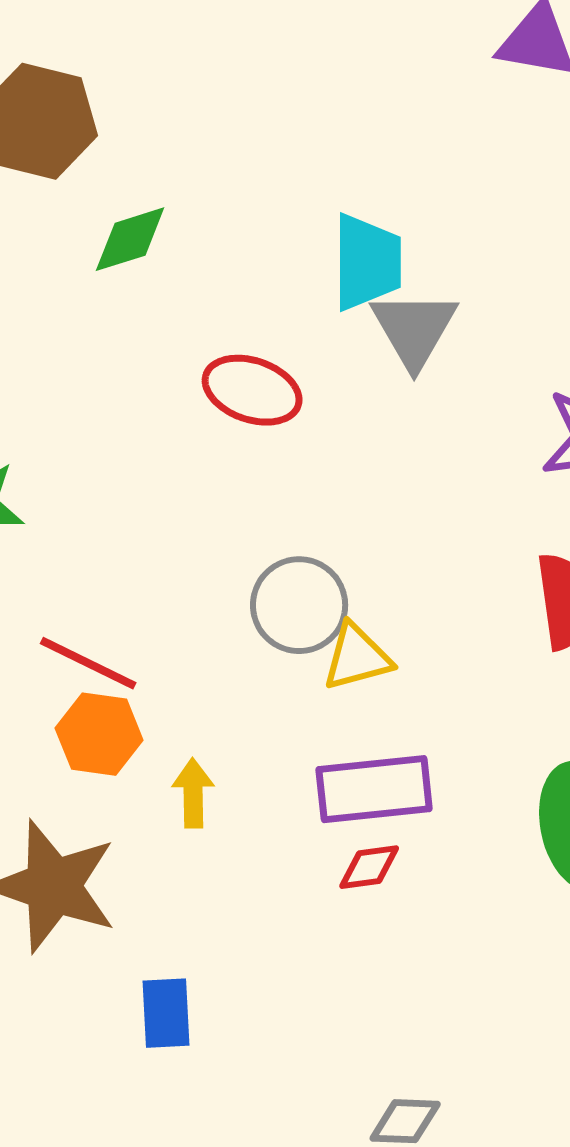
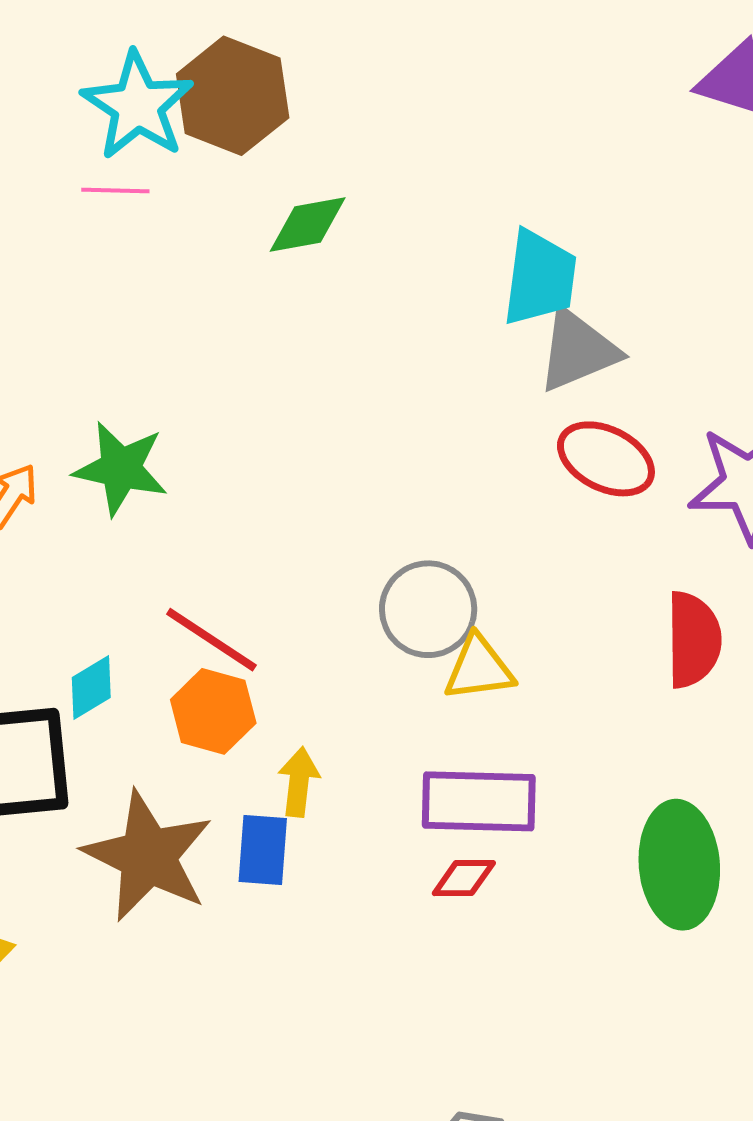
gray triangle: (414, 329) -> (578, 350), turned 30
red ellipse: (252, 390) -> (606, 459), moved
blue rectangle: (166, 1013) -> (263, 850), moved

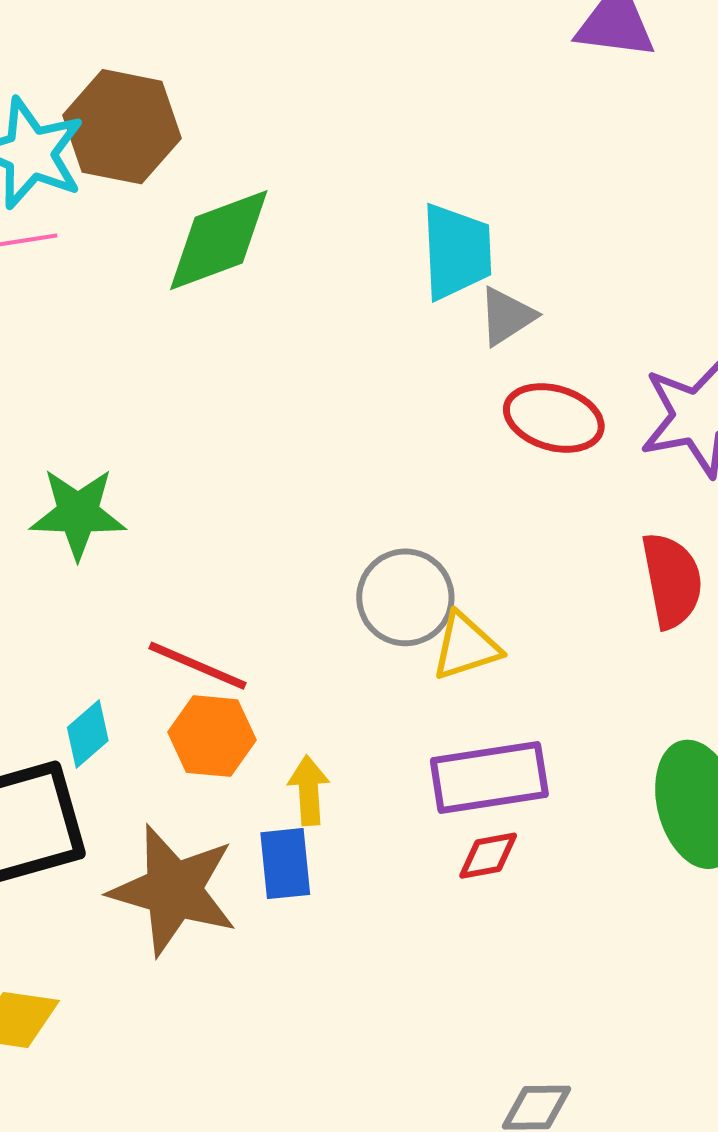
green diamond: (308, 225) -> (219, 240), size x1.5
gray triangle: (578, 350) -> (507, 316), size x0.7

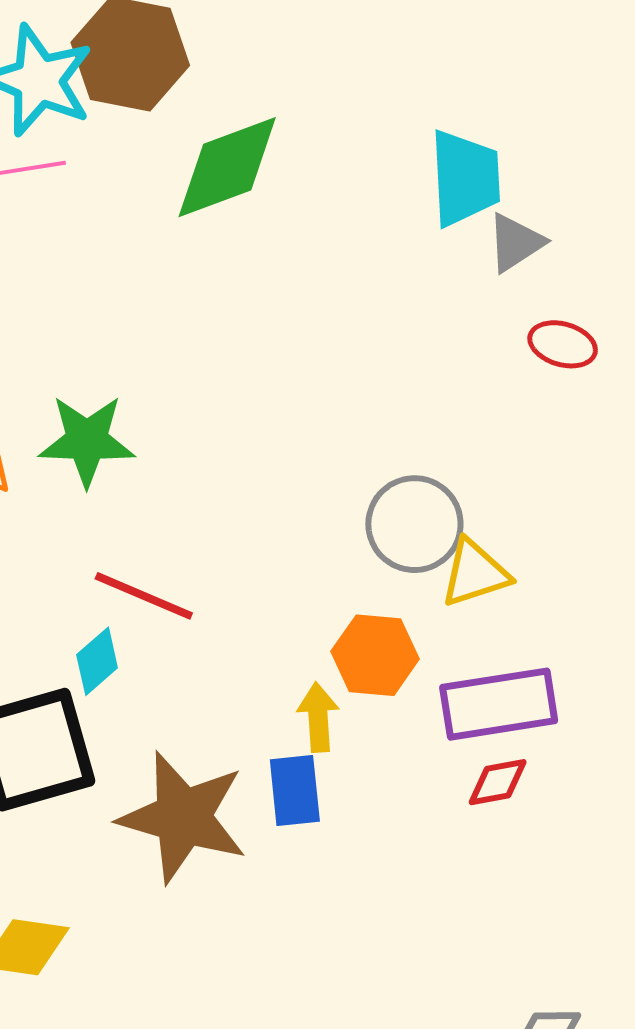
red ellipse: (554, 418) -> (563, 344), size x0.7
red line: (197, 666) -> (144, 596), moved
orange hexagon: (212, 736) -> (375, 655), moved

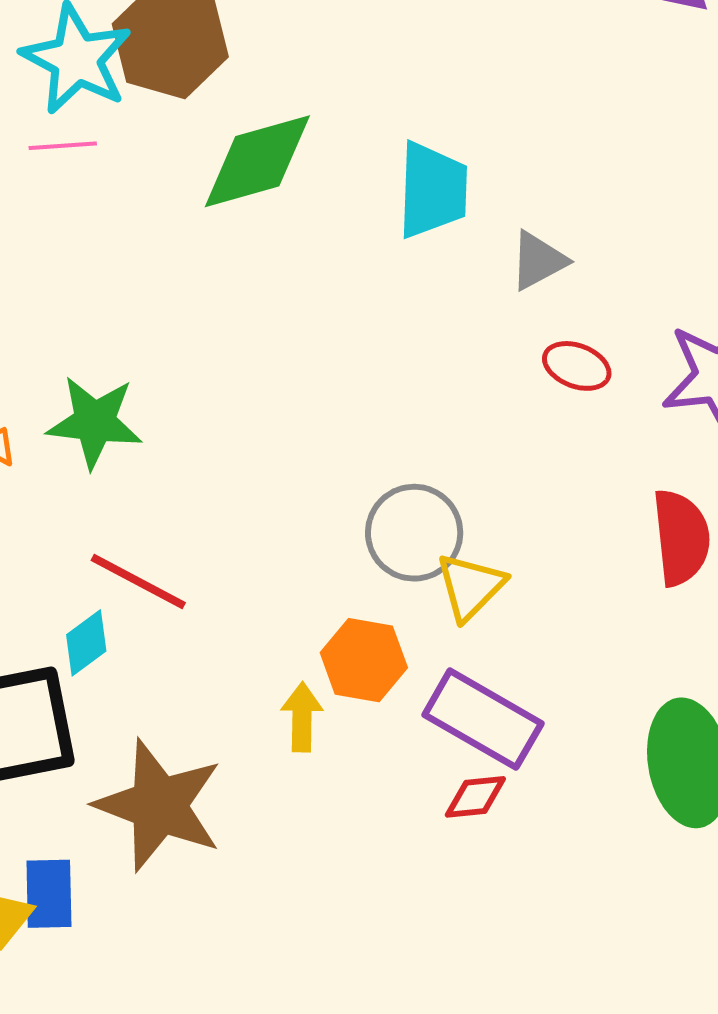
cyan trapezoid: (465, 178) -> (432, 190), moved
yellow triangle: (475, 573) -> (470, 587), turned -32
purple rectangle: (499, 704) -> (483, 719), turned 34
blue rectangle: (295, 790) -> (49, 894), moved

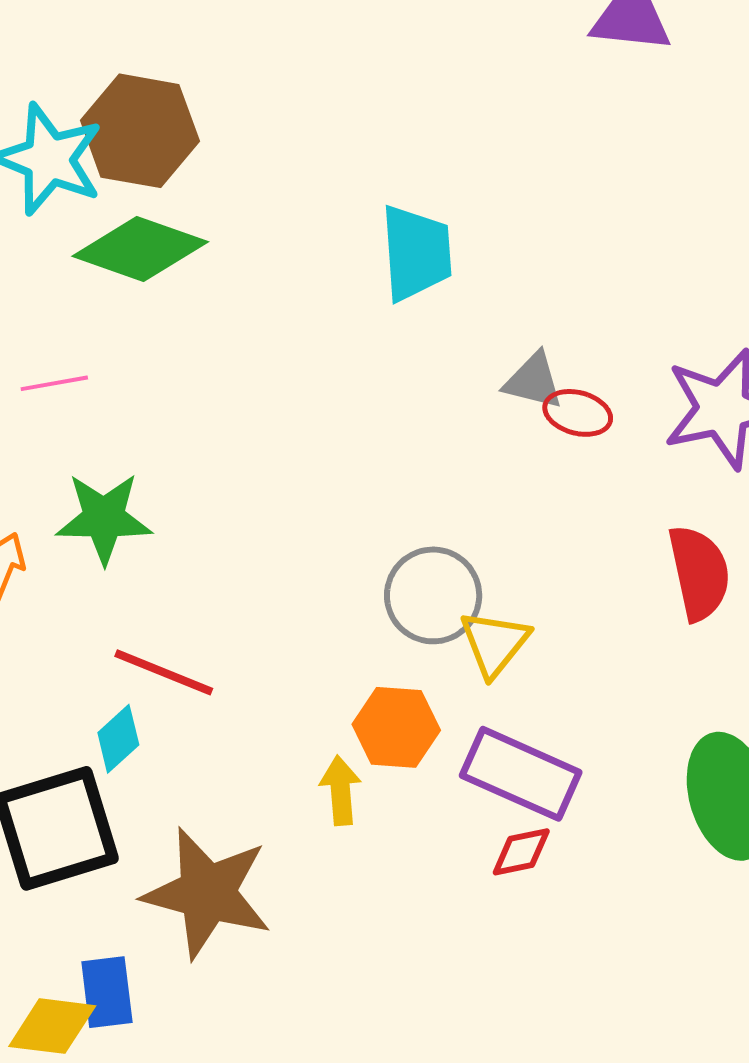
pink line: (63, 146) -> (54, 383), moved
green diamond: (257, 161) -> (140, 249), moved, turned 41
gray triangle: (538, 261) -> (533, 381), moved, turned 48

